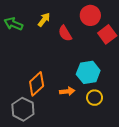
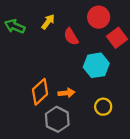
cyan hexagon: (88, 72) -> (96, 65), moved
orange arrow: (67, 91) -> (66, 93), moved
gray hexagon: (23, 109) -> (57, 119), moved

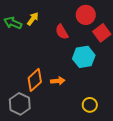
yellow arrow: (48, 22) -> (33, 19), moved
yellow circle: (103, 107) -> (90, 105), moved
gray hexagon: (57, 119) -> (20, 104), moved

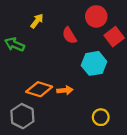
green arrow: (13, 23) -> (15, 44), moved
orange diamond: (35, 80) -> (39, 89), turned 60

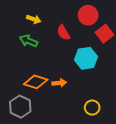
yellow arrow: (37, 21) -> (34, 19), turned 72
green arrow: (15, 44) -> (28, 41), moved

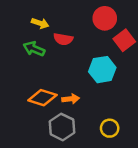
red semicircle: (63, 33) -> (63, 39), moved, turned -49
gray hexagon: (20, 107) -> (62, 127), moved

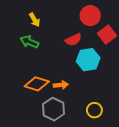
yellow arrow: (40, 23) -> (35, 20), turned 40
red semicircle: (63, 39) -> (73, 40), moved, turned -35

